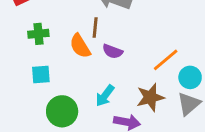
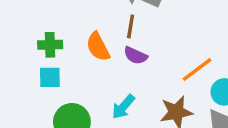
brown line: (95, 28) -> (131, 26), moved
green cross: (38, 34) -> (50, 45), moved

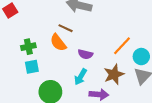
brown line: (131, 26) -> (66, 28), moved, turned -64
purple semicircle: (136, 56) -> (85, 54), moved

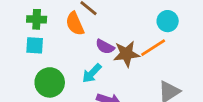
cyan circle: (141, 57) -> (168, 21), moved
brown star: (114, 74) -> (126, 54), moved

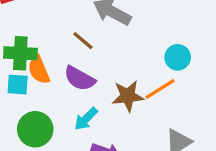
green cross: (37, 19) -> (20, 53), size x1.4
orange semicircle: (75, 24) -> (39, 70), moved
purple semicircle: (105, 47) -> (80, 78), moved, size x1.4

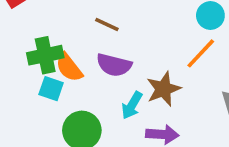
cyan square: (18, 85) -> (51, 89), turned 30
brown star: (128, 96) -> (163, 89), moved

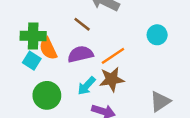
orange line: (201, 53) -> (113, 56), moved
purple semicircle: (114, 65) -> (80, 54), turned 140

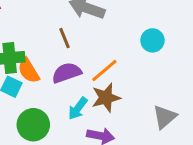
brown line: (82, 24) -> (65, 38), turned 36

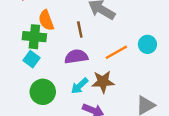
orange semicircle: (29, 70) -> (46, 20), moved
orange line: (104, 71) -> (116, 52), moved

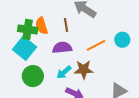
orange semicircle: (46, 20) -> (42, 26), moved
cyan square: (31, 59) -> (24, 48), size x1.6

